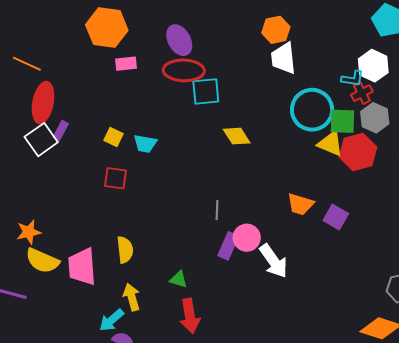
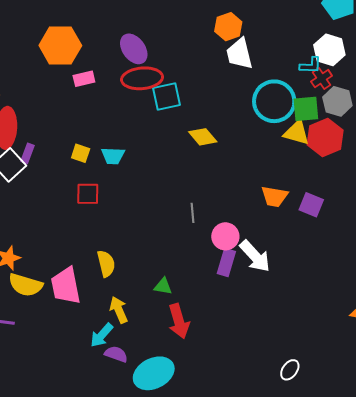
purple rectangle: (228, 246) -> (226, 262), moved

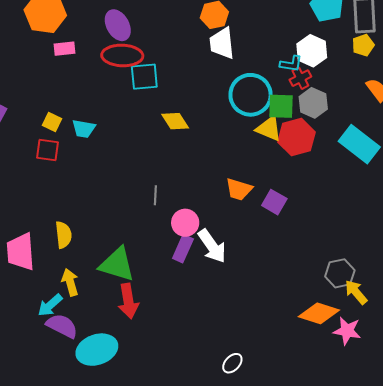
red square: (88, 194) -> (48, 150), moved
green triangle: (163, 286) -> (117, 264), size x2.0
purple semicircle: (116, 354) -> (62, 326), size x1.4

